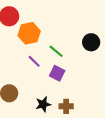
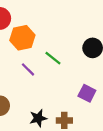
purple square: (57, 73) -> (87, 93), moved

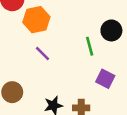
green line: (53, 58) -> (90, 46), moved, turned 36

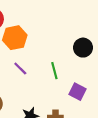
green line: (90, 46) -> (54, 71), moved

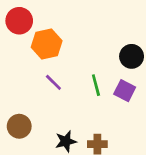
purple square: (77, 92) -> (125, 91), moved

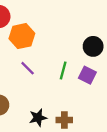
green line: (96, 85) -> (63, 71), turned 30

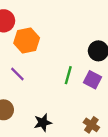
purple line: (28, 68) -> (17, 74), moved
brown cross: (64, 120) -> (91, 125), moved, turned 35

